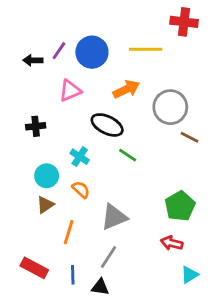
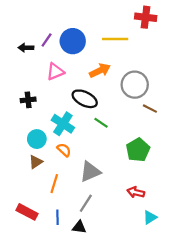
cyan cross: (80, 157) -> (63, 124), size x1.5
green pentagon: (180, 206) -> (138, 150), moved

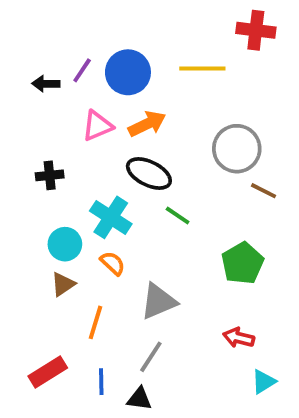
orange arrow: (100, 70) -> (147, 124), moved
red rectangle: (27, 212) -> (48, 372), turned -60

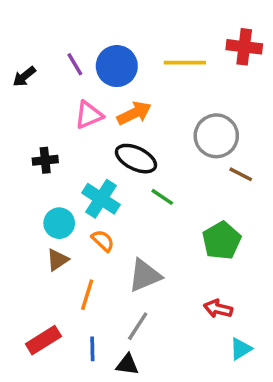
red cross: (256, 30) -> (244, 47), moved
purple line: (82, 70) -> (75, 64), turned -65
black arrow: (46, 84) -> (24, 76), moved, turned -40

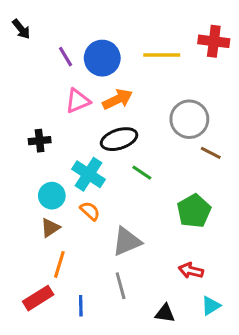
black arrow: (24, 76) -> (21, 29), moved, turned -90
black ellipse: (136, 159) -> (119, 139), turned -44
orange line: (87, 295) -> (59, 264), moved
gray line: (138, 326) -> (121, 286), turned -48
black triangle: (127, 365) -> (165, 313), moved

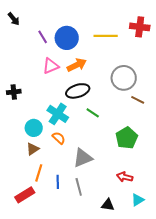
black cross: (40, 141) -> (14, 92), moved
blue line: (81, 306) -> (58, 182), moved

